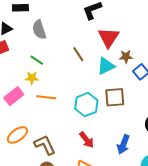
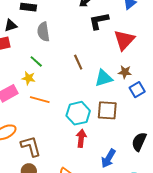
red triangle: (109, 37) -> (124, 40), moved
red arrow: (87, 140) -> (81, 138), moved, turned -144

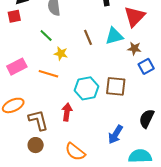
yellow star: (29, 78) -> (61, 54), moved
cyan triangle: (104, 78) -> (114, 36), moved
red arrow: (81, 138) -> (67, 112), moved

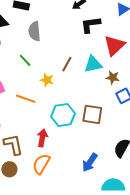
brown line: (88, 37) -> (67, 64), turned 49
yellow star: (61, 54) -> (47, 80), moved
orange semicircle: (75, 152) -> (41, 164), moved, turned 80

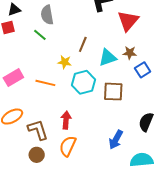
green line: (25, 60) -> (40, 35), moved
cyan triangle: (93, 64) -> (108, 58), moved
cyan hexagon: (63, 115) -> (83, 82), moved

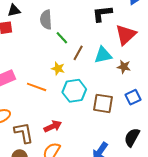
green line: (40, 35) -> (62, 38), moved
cyan triangle: (108, 58) -> (103, 55), moved
blue square: (143, 70) -> (133, 97), moved
red arrow: (66, 120) -> (53, 126), turned 54

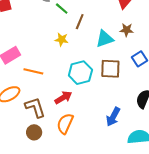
cyan triangle: (103, 55) -> (105, 39), moved
orange line: (37, 87) -> (33, 71), moved
cyan hexagon: (74, 91) -> (80, 73), moved

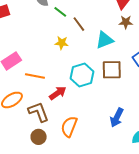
brown line: (80, 22) -> (79, 24), turned -56
brown star: (127, 30) -> (126, 22), moved
red arrow: (63, 98) -> (58, 93), moved

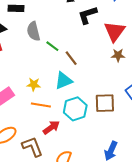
cyan triangle: (105, 40) -> (63, 81), moved
yellow star: (62, 43) -> (34, 84), moved
orange line: (35, 76) -> (41, 105), moved

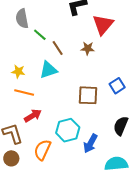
brown star: (118, 55) -> (88, 48), moved
cyan hexagon: (75, 109) -> (68, 130), moved

